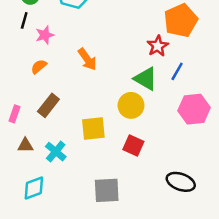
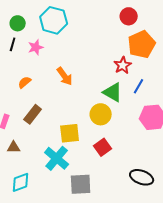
pink star: (45, 35) -> (36, 47), moved
red square: (133, 145) -> (103, 147), turned 30
cyan cross: (56, 152) -> (57, 158), moved, size x1.4

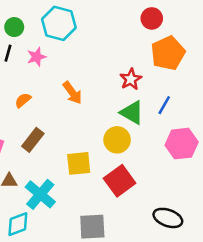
red star: (123, 65) -> (131, 79), moved
red square: (103, 147) -> (120, 181), size x1.4
cyan cross: (57, 158) -> (40, 194), moved

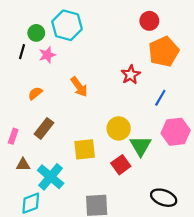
green circle: (14, 27) -> (36, 33), moved
green triangle: (132, 113) -> (141, 146), moved, turned 30
red square: (120, 181) -> (121, 165), size x0.7

